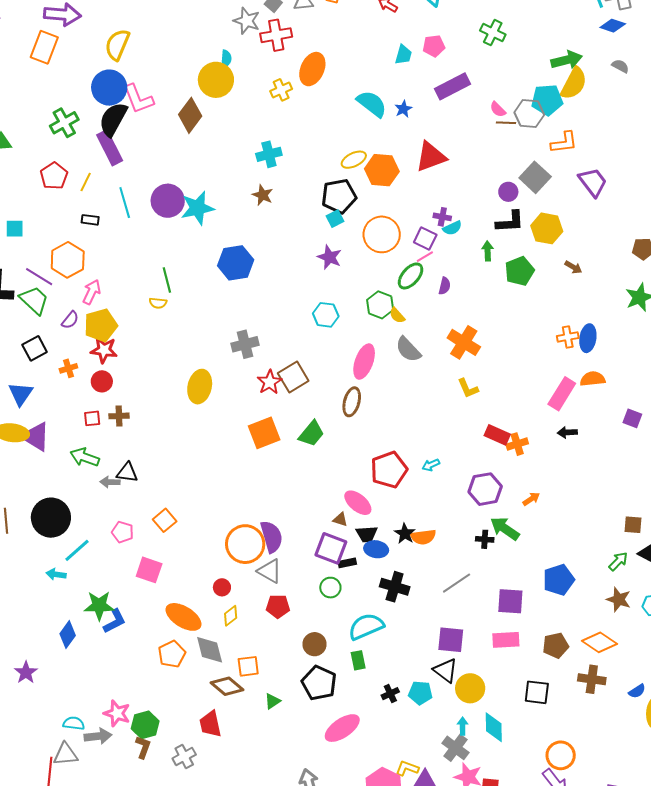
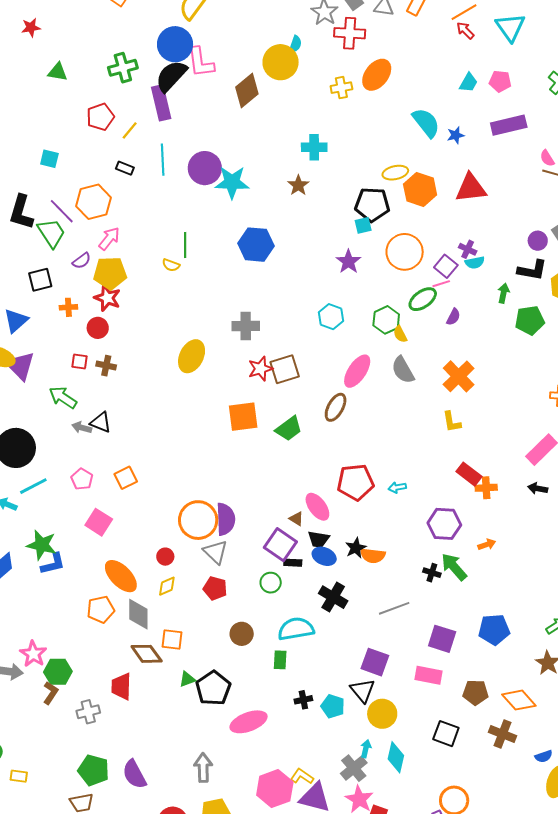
black pentagon: (319, 683) -> (213, 688), moved

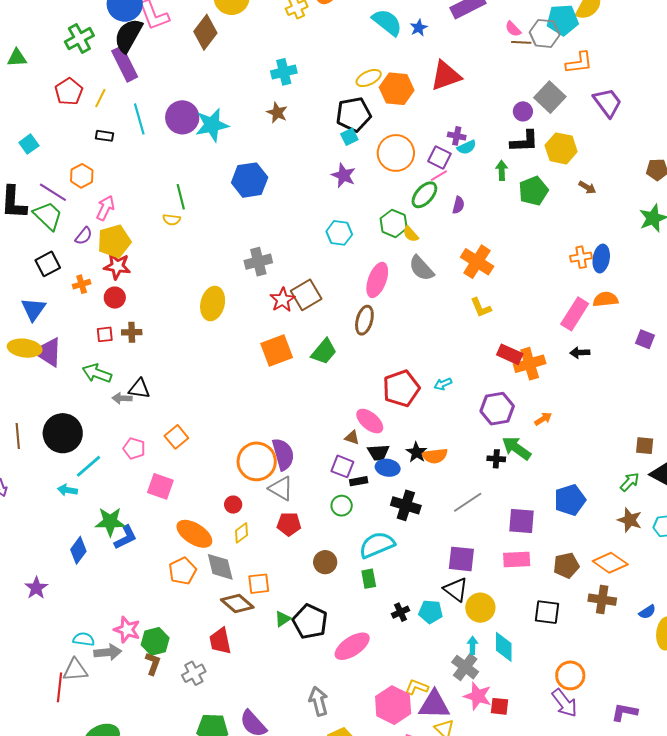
cyan square: (49, 159) -> (29, 144), turned -36
orange hexagon: (94, 202) -> (82, 176), size x0.7
orange cross: (486, 488) -> (530, 364), size x1.4
purple square: (280, 545) -> (342, 466), size x0.7

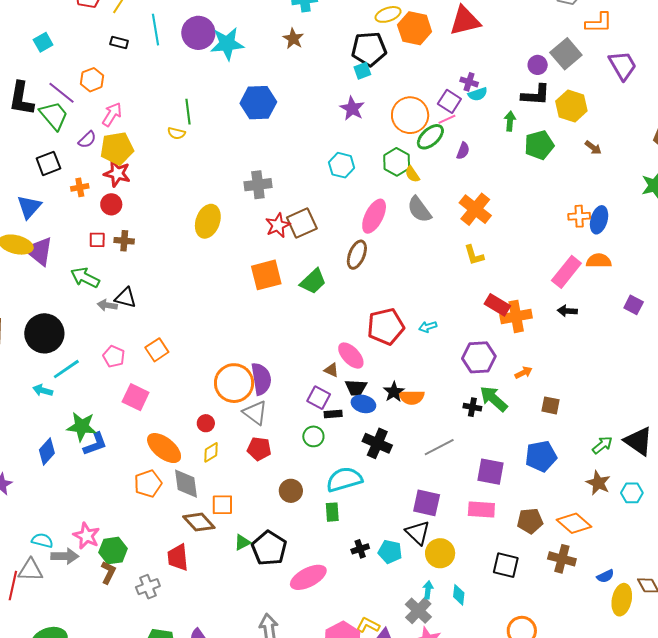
orange circle: (396, 153) -> (410, 115), moved
brown square: (645, 446) -> (550, 405), moved
cyan diamond: (504, 647) -> (459, 595), size x0.7

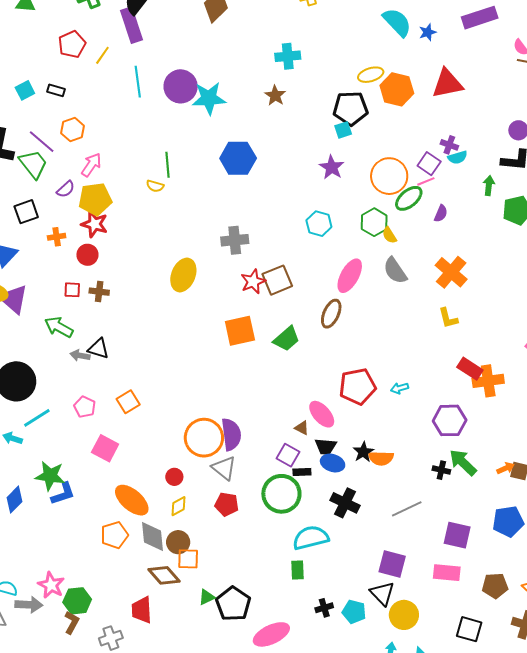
black rectangle: (119, 43) -> (56, 90), moved
orange arrow: (523, 373) -> (506, 468), moved
green circle: (313, 436) -> (281, 494), size x1.8
brown circle: (291, 491) -> (178, 542), moved

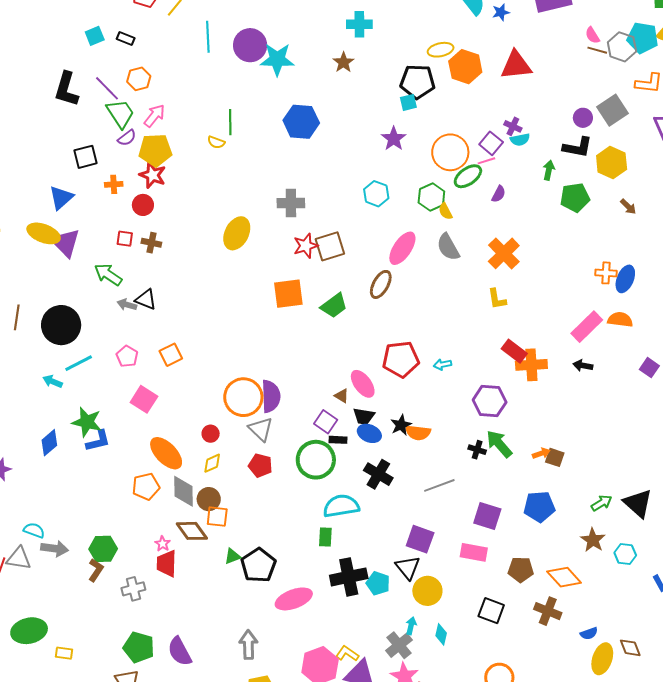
green trapezoid: (33, 164) -> (120, 114), moved
pink star: (51, 585) -> (163, 544), moved, size x0.6
black cross: (324, 608) -> (349, 577), size x2.0

